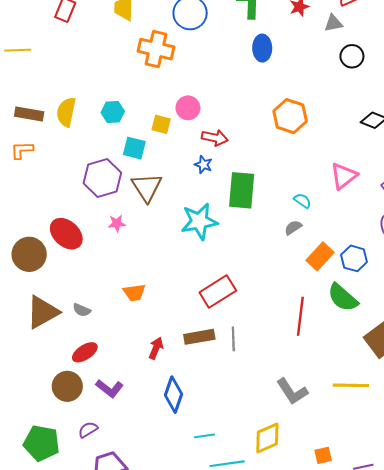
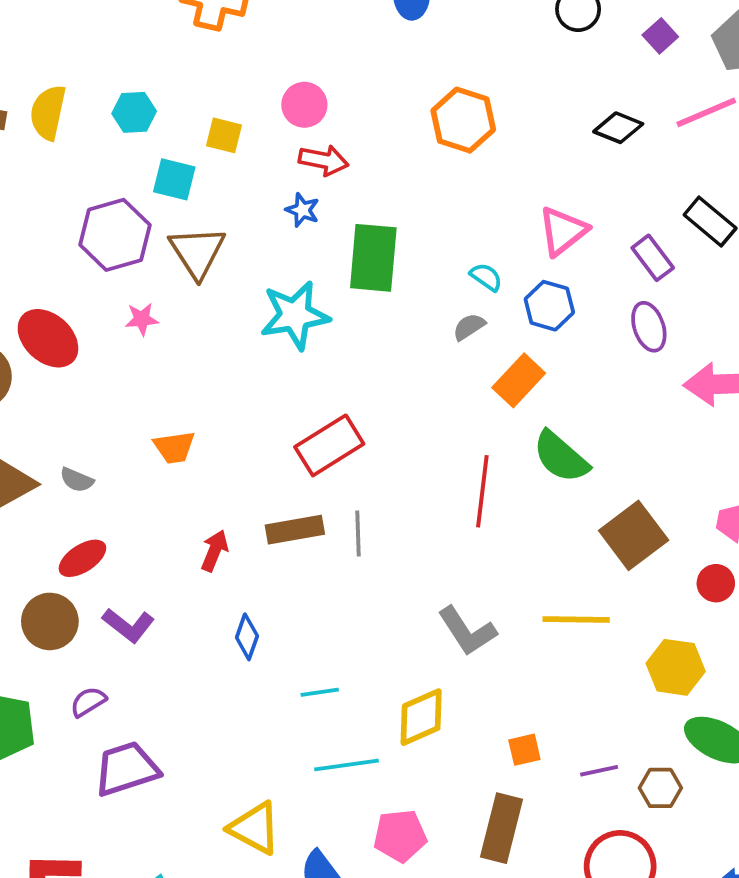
pink circle: (188, 108) -> (304, 105), moved
blue hexagon: (354, 258) -> (549, 306), moved
blue diamond: (174, 395) -> (247, 637), size x0.7
cyan line: (204, 436) -> (320, 692), moved

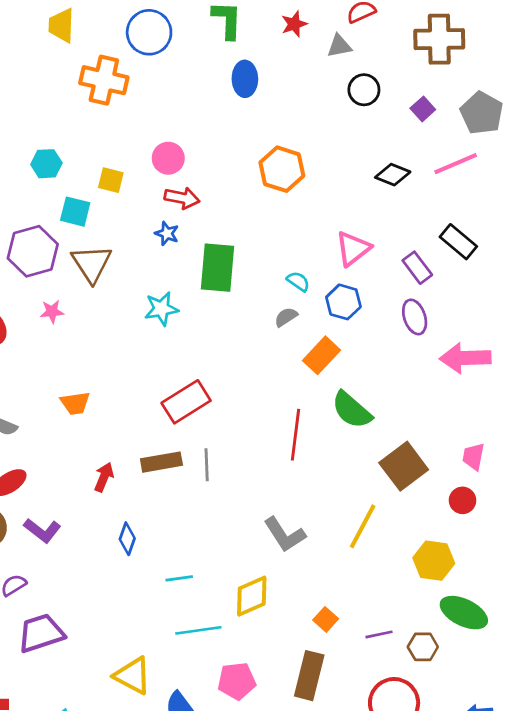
cyan star: (295, 315) -> (161, 309), size x0.7
yellow line: (576, 620) -> (363, 526), turned -63
orange square: (524, 750) -> (326, 619), turned -35

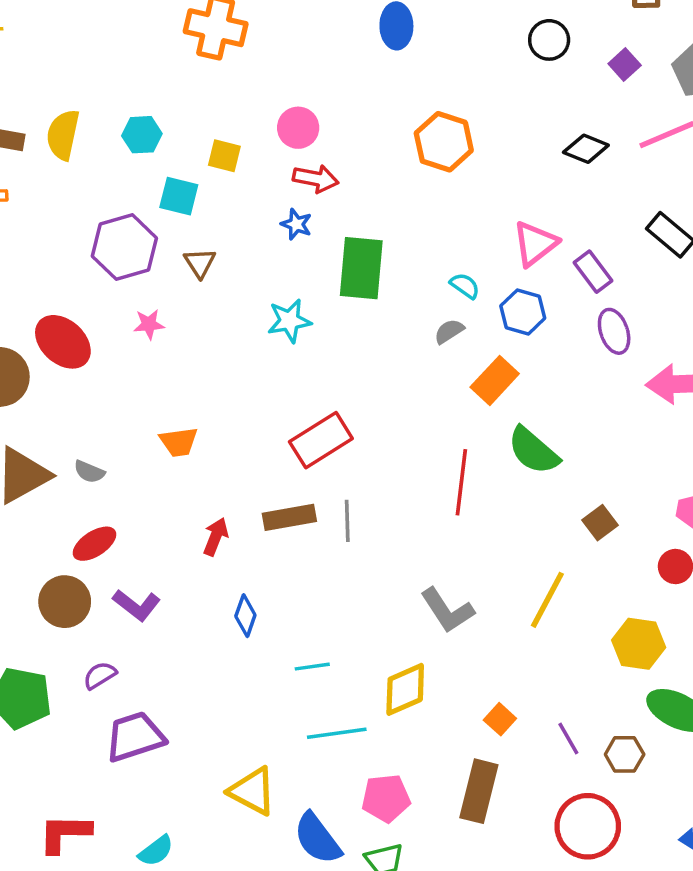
brown triangle: (92, 264) -> (200, 263), size x0.6
purple rectangle: (417, 268) -> (593, 272), moved
brown square: (404, 466) -> (600, 523), size x0.6
purple line: (379, 634) -> (568, 739), turned 72

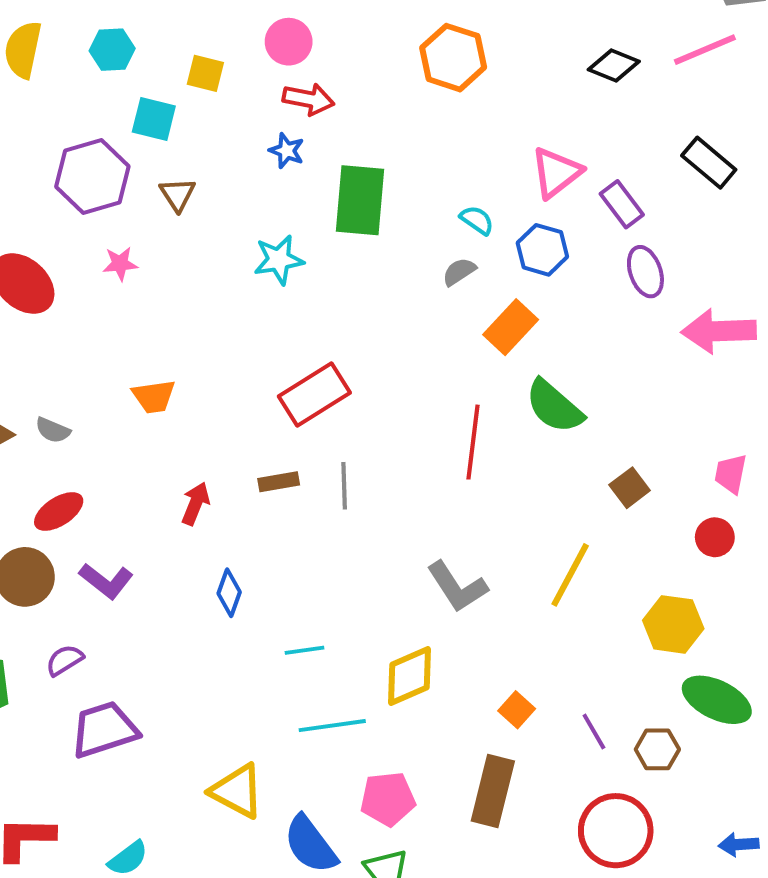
brown rectangle: (289, 517) -> (279, 482), size x0.7

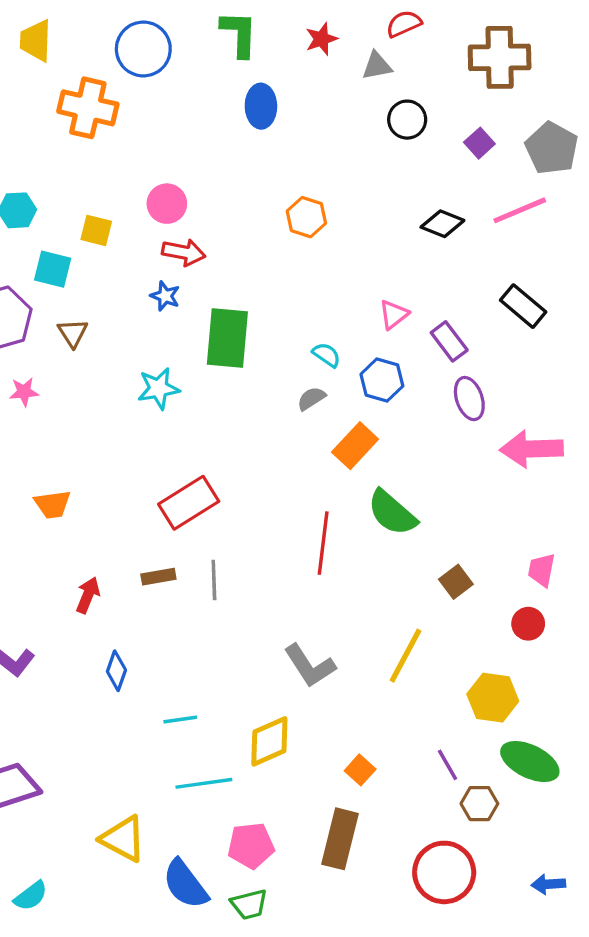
orange hexagon: (453, 58) -> (306, 217), size x0.7
pink triangle: (556, 173) -> (394, 314), size x0.7
purple line: (594, 732) -> (447, 765), moved

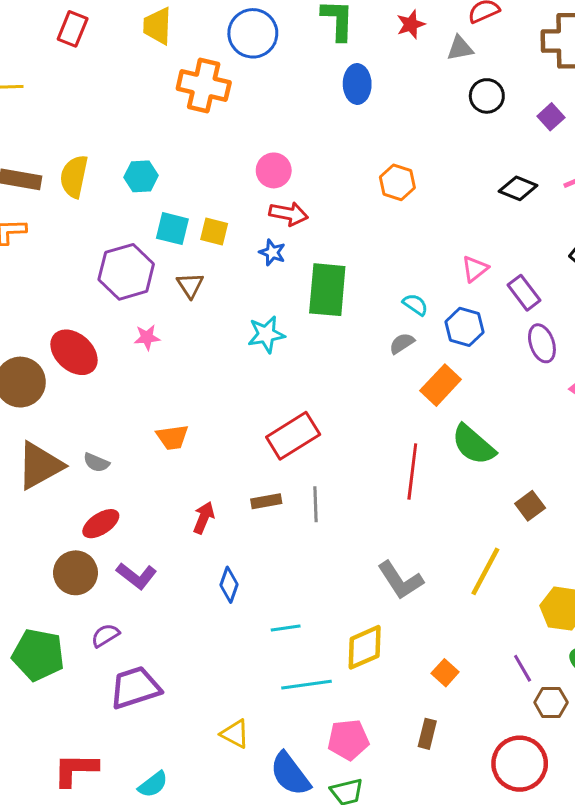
yellow square: (96, 230) -> (214, 232), moved
yellow triangle: (123, 839) -> (235, 734), size x0.7
brown rectangle: (340, 839) -> (427, 734), size x0.6

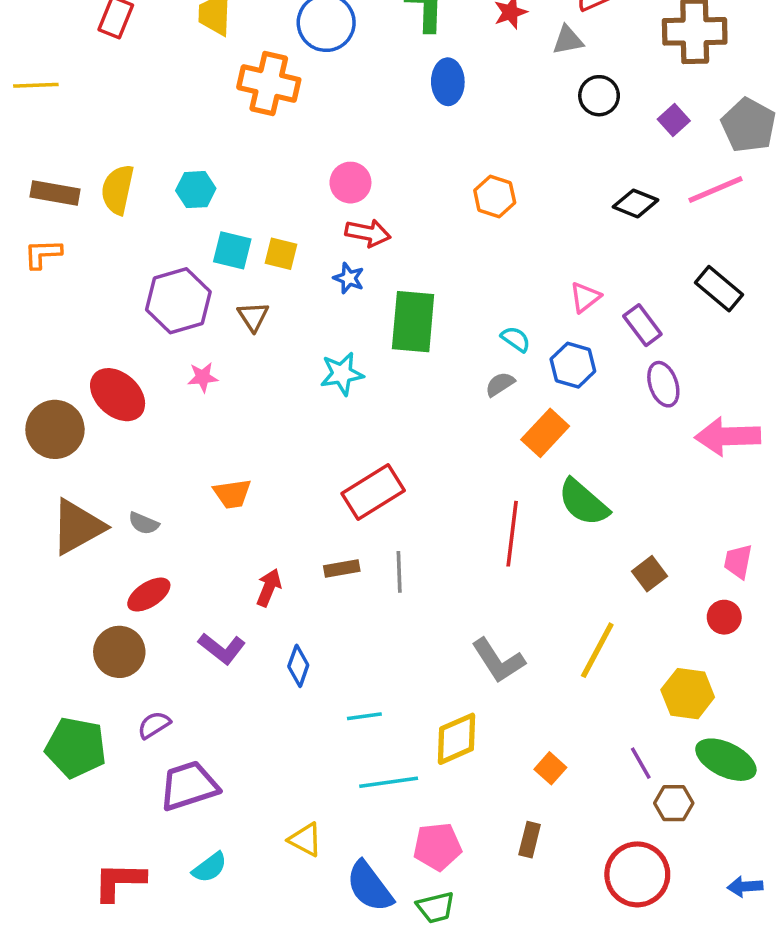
purple L-shape: (137, 576) -> (222, 648), moved
cyan semicircle: (153, 784) -> (210, 867), moved

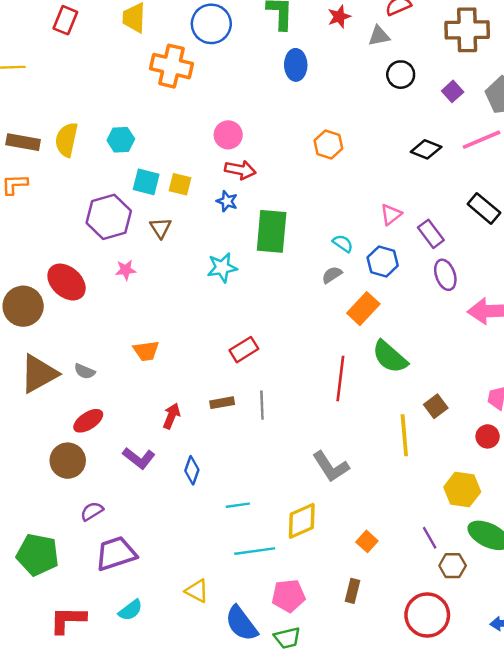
red rectangle: (373, 492) -> (244, 350), size x0.7
yellow line: (597, 650) -> (404, 435), moved, turned -33
green pentagon: (76, 747) -> (38, 555), moved

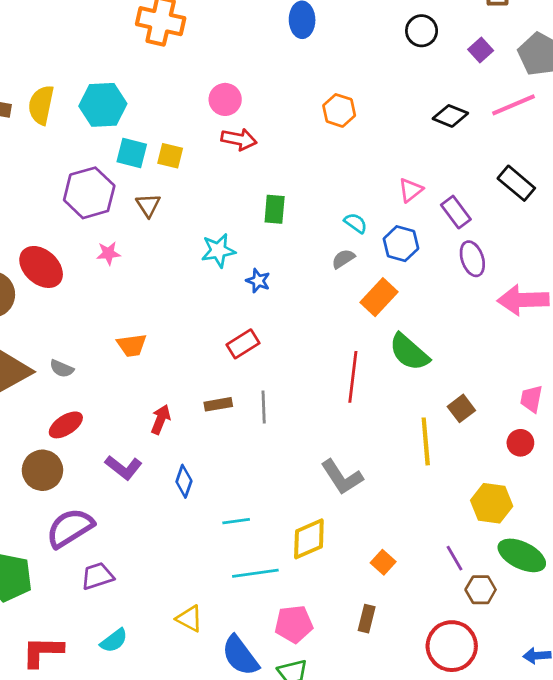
cyan hexagon: (121, 140) -> (103, 105), size x1.5
blue star: (227, 201) -> (258, 281), moved
green rectangle: (272, 231) -> (275, 209), size x0.6
purple semicircle: (92, 511) -> (70, 528), size x1.8
purple trapezoid: (116, 553) -> (97, 576), size x0.7

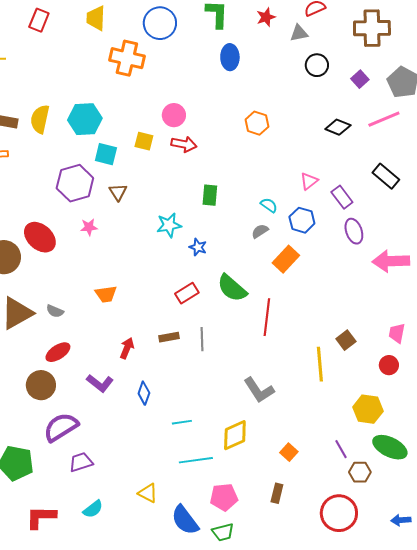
yellow square: (170, 156) -> (144, 141), moved
green semicircle: (409, 352) -> (232, 288), moved

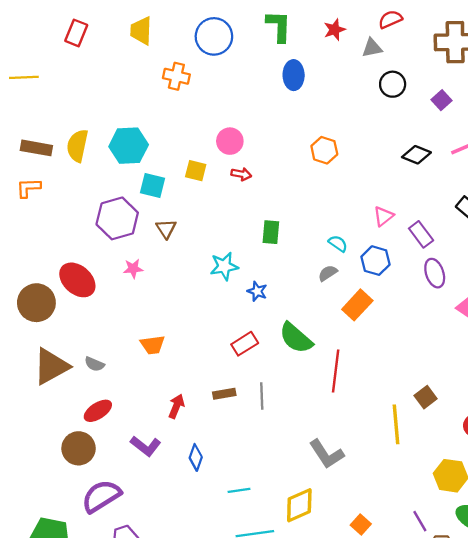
orange cross: (127, 58) -> (176, 76), size x0.7
red arrow: (184, 144) -> (241, 174), size x0.7

